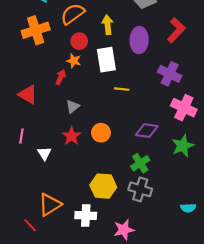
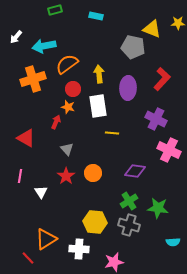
gray triangle: (73, 107) -> (67, 149), turned -32
green star: (183, 146) -> (158, 208), moved, turned 30

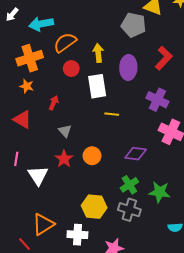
orange star: (68, 107) -> (27, 86), moved
white triangle: (41, 192) -> (38, 175), size x1.5

